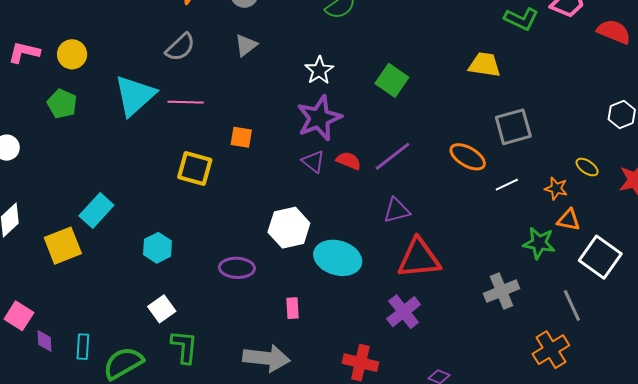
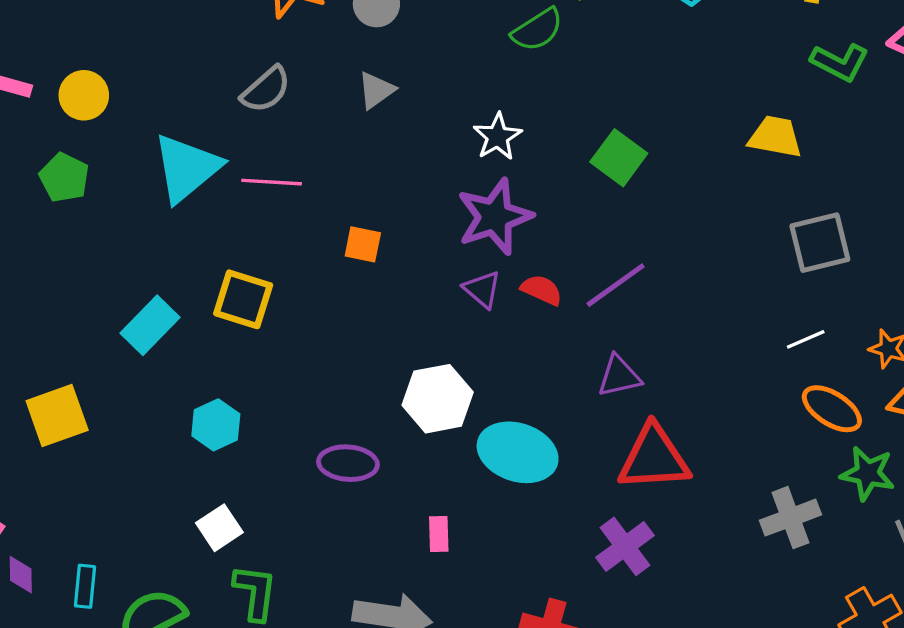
orange ellipse: (468, 157) -> (832, 409), moved
yellow square: (195, 168) -> (243, 299), moved
cyan rectangle: (96, 210) -> (150, 325), moved
green star: (539, 243) -> (868, 473), moved

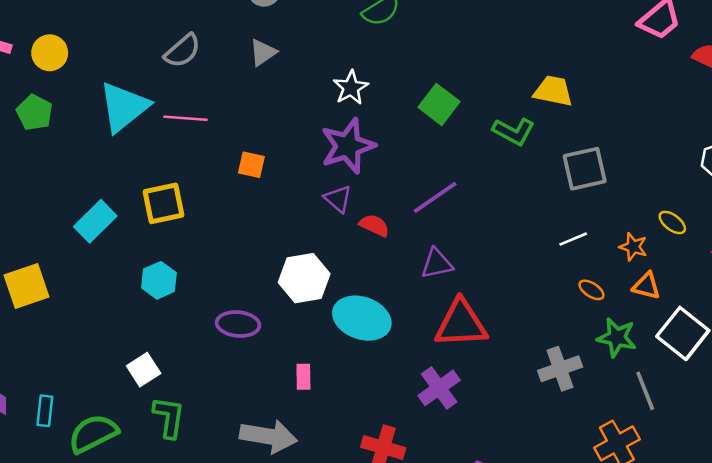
green L-shape: (840, 62) -> (514, 131), moved
red semicircle: (542, 290) -> (374, 225), moved
yellow square: (243, 299) -> (163, 203), turned -30
orange ellipse: (832, 409) -> (591, 290), size x0.6
cyan hexagon: (216, 425) -> (159, 280), moved

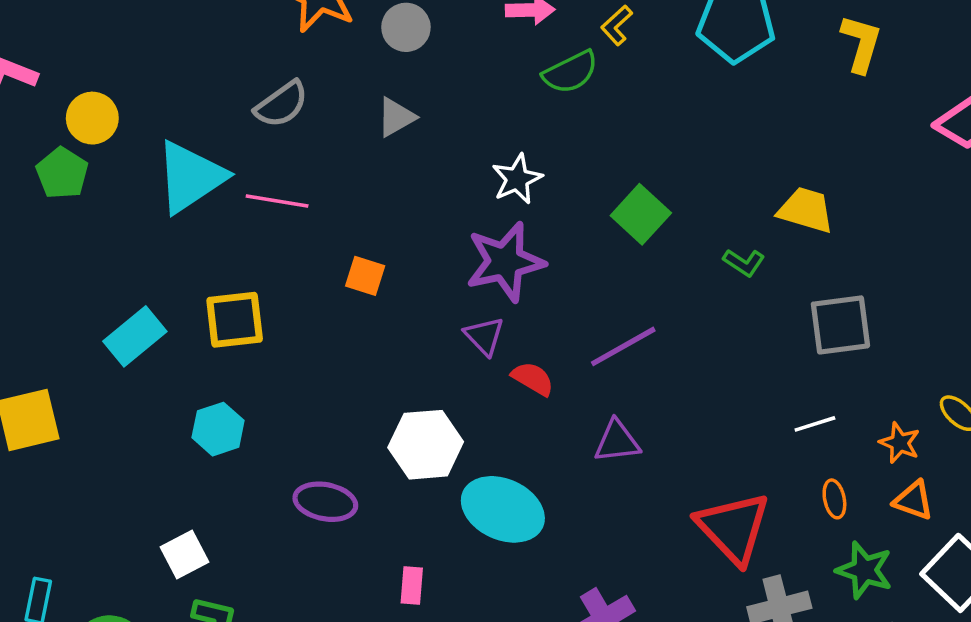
yellow circle: (50, 53) -> (92, 118), moved
green L-shape: (514, 131) -> (744, 263), size x0.7
orange ellipse: (591, 290) -> (834, 499), turned 40
red triangle: (461, 324) -> (733, 528), moved, turned 44

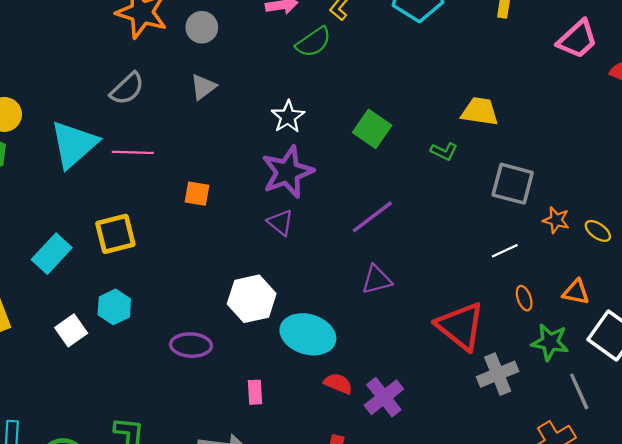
gray square: (840, 325) -> (513, 184), turned 30
red semicircle: (533, 379) -> (338, 383), moved
orange star: (900, 443) -> (556, 220), moved
white square: (184, 555) -> (71, 330), moved

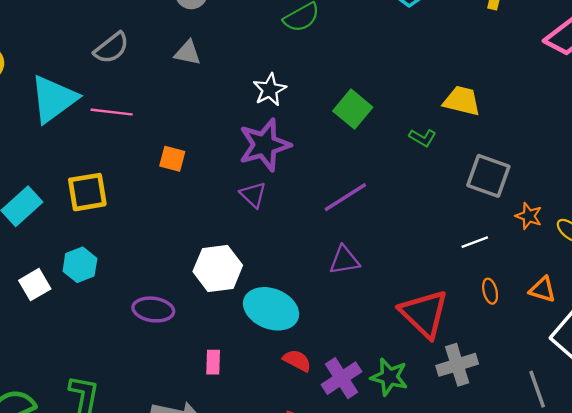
gray triangle: (203, 87) -> (188, 53), turned 44
green star: (550, 342) -> (389, 377), moved

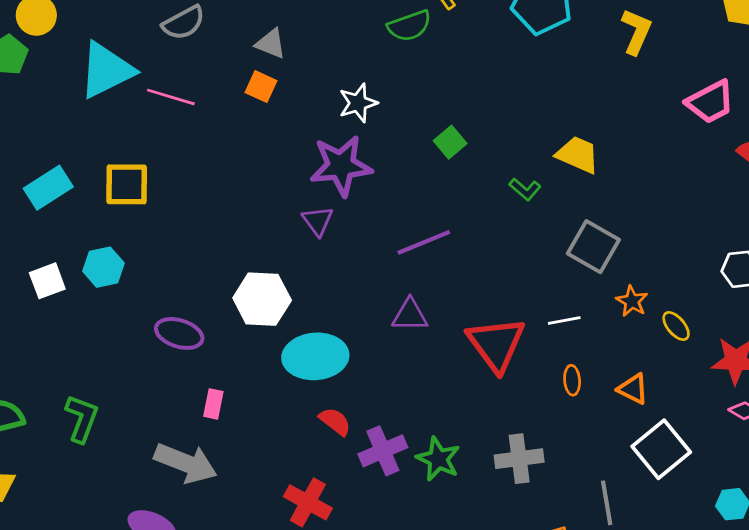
green square: (353, 109) -> (450, 142), size x0.7
orange square: (172, 159) -> (261, 87), moved
cyan ellipse: (271, 309) -> (315, 356), turned -36
red triangle: (424, 314) -> (496, 344), moved
pink rectangle: (213, 362) -> (213, 404), moved

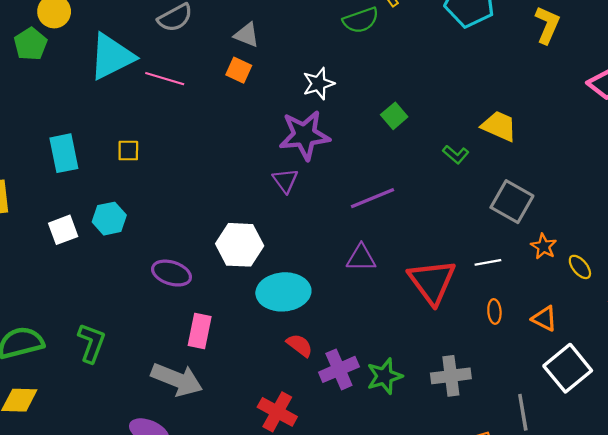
yellow square: (127, 184) -> (128, 151), size x0.6
cyan rectangle: (48, 188) -> (64, 153), turned -69
pink rectangle: (213, 404) -> (200, 331), size x1.4
green star: (438, 459) -> (384, 376), turned 30

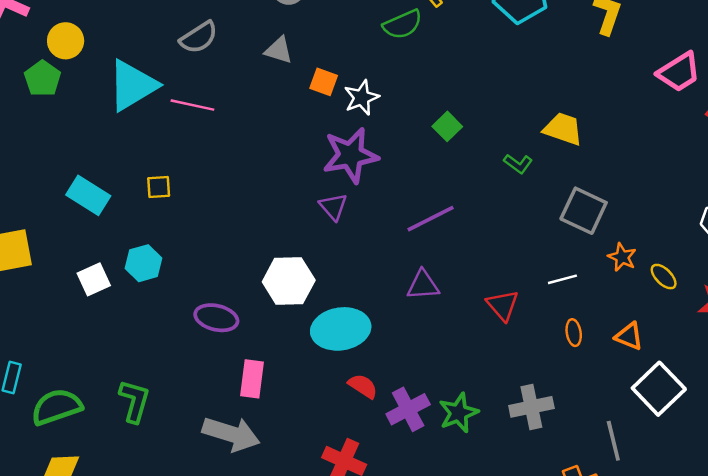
orange square: (239, 70) -> (324, 82), moved
cyan rectangle: (64, 153) -> (88, 195), turned -42
red triangle: (432, 282) -> (503, 305), size x0.6

